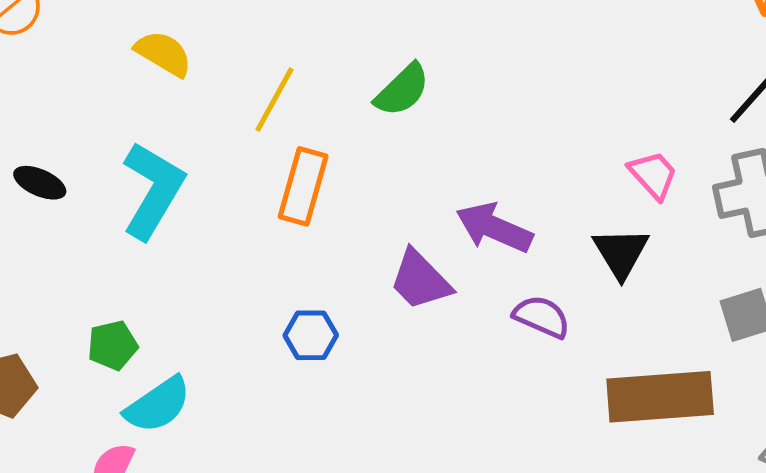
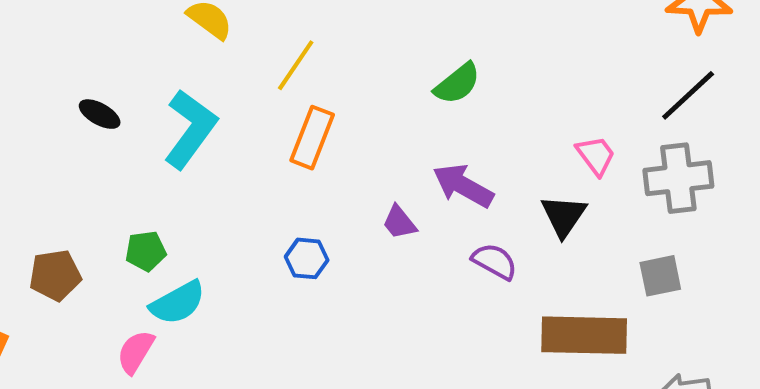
green semicircle: (402, 90) -> (457, 84), moved
purple trapezoid: (420, 280) -> (399, 222), size x0.7

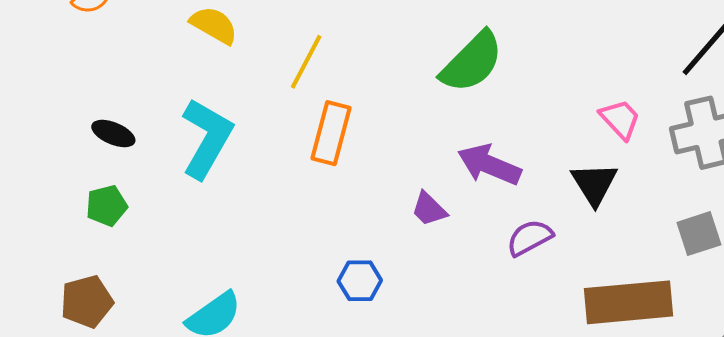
green semicircle: (457, 84) -> (472, 62), size x1.4
green pentagon: (146, 251) -> (107, 206), moved
blue hexagon: (307, 258) -> (360, 281), moved
purple semicircle: (495, 261) -> (530, 238), turned -51

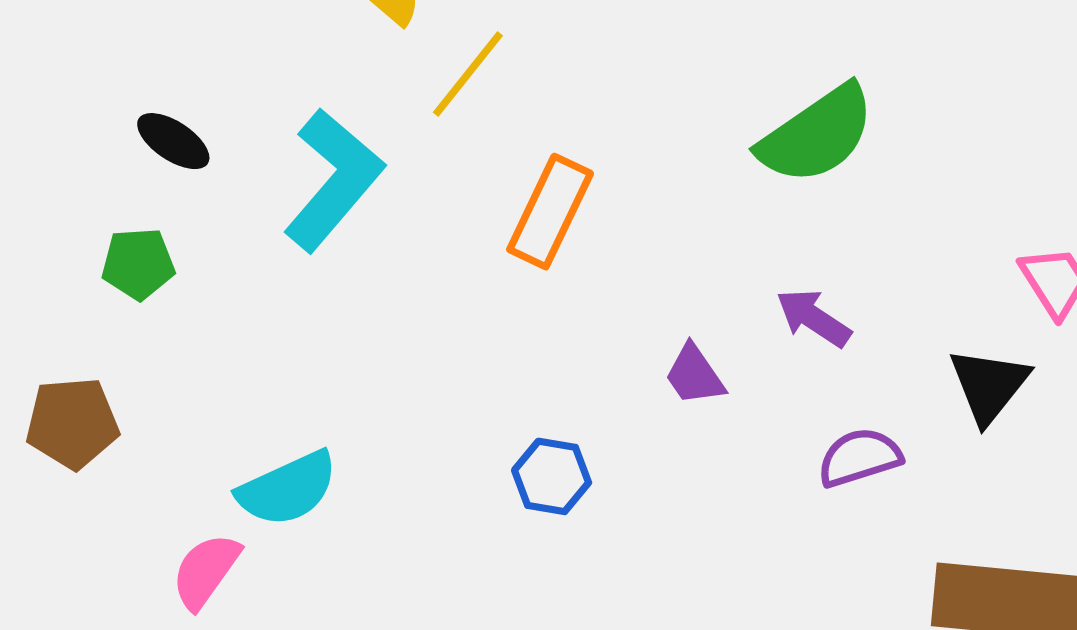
yellow line: (306, 62) -> (468, 74), moved
purple arrow: (489, 165) -> (813, 318), size x0.7

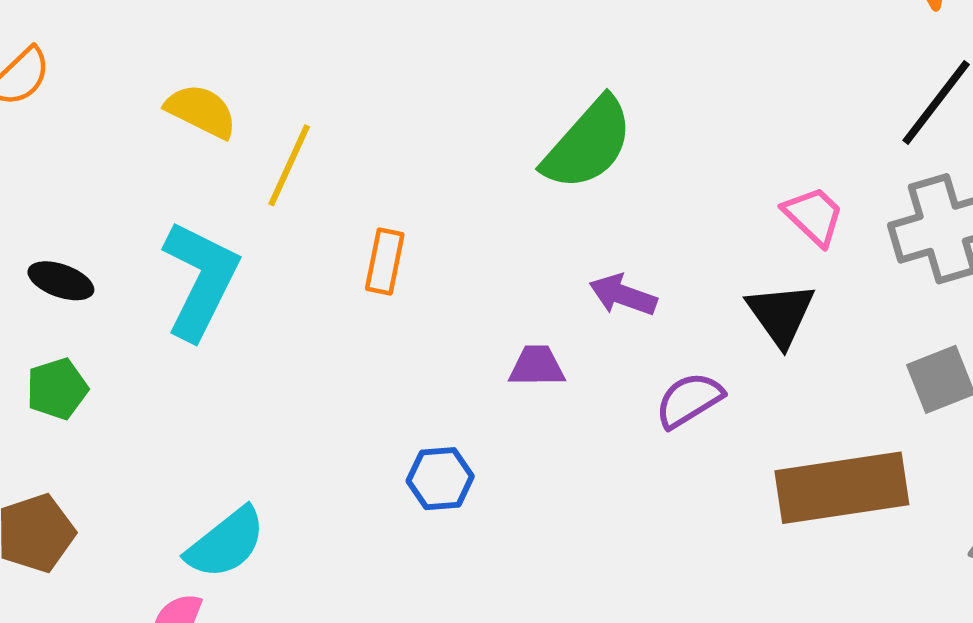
orange rectangle: (550, 212) -> (385, 262), size x0.7
purple trapezoid: (695, 375) -> (537, 366), turned 138

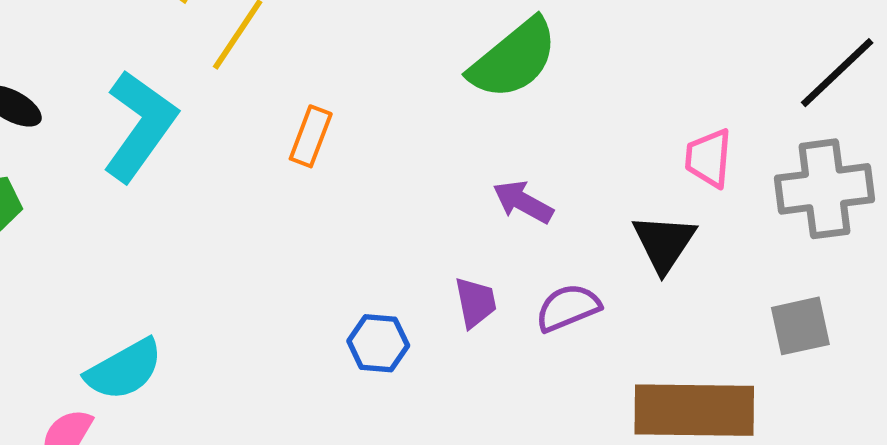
pink trapezoid: (814, 216) -> (709, 158), turned -138
purple trapezoid: (537, 366) -> (475, 302), moved, turned 70
blue hexagon: (440, 479) -> (378, 343), moved

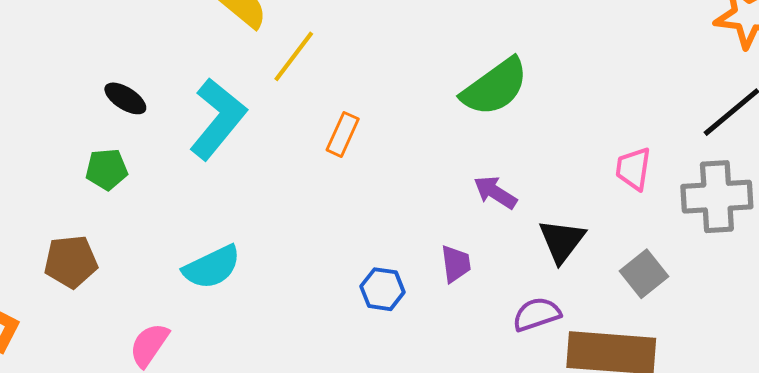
black triangle: (664, 243) -> (562, 241), moved
purple semicircle: (568, 308) -> (537, 314), moved
gray square: (800, 326) -> (644, 274), moved, turned -30
cyan semicircle: (124, 370) -> (212, 267), moved

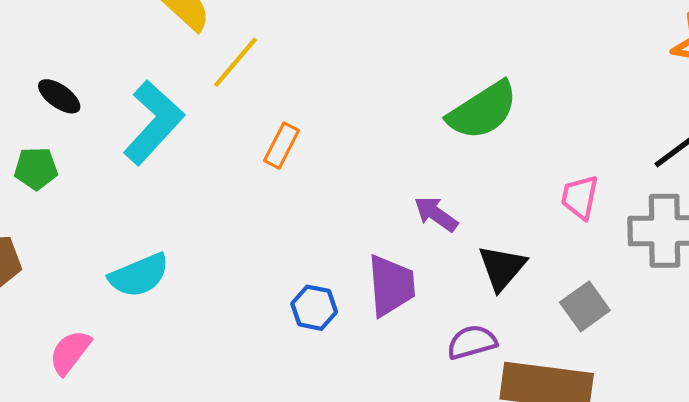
green semicircle: (495, 87) -> (483, 111), moved
purple trapezoid: (456, 264) -> (391, 285), size x1.6

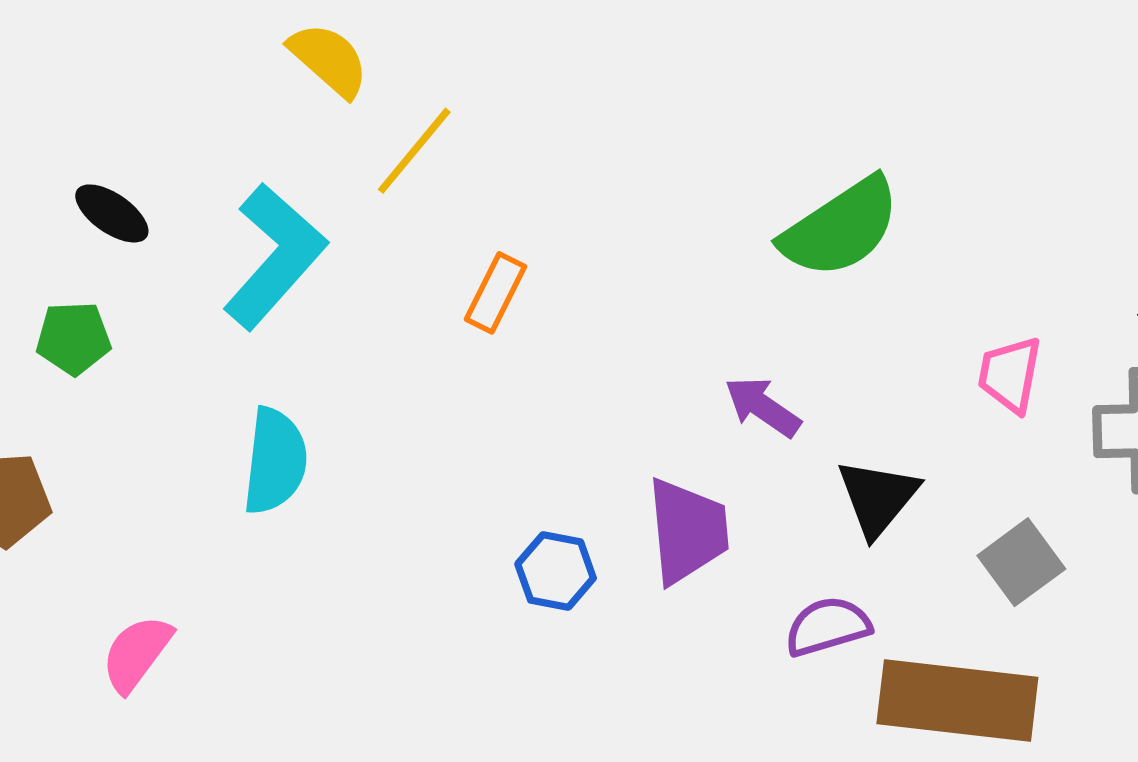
cyan semicircle: (139, 275) -> (275, 461), moved, turned -60

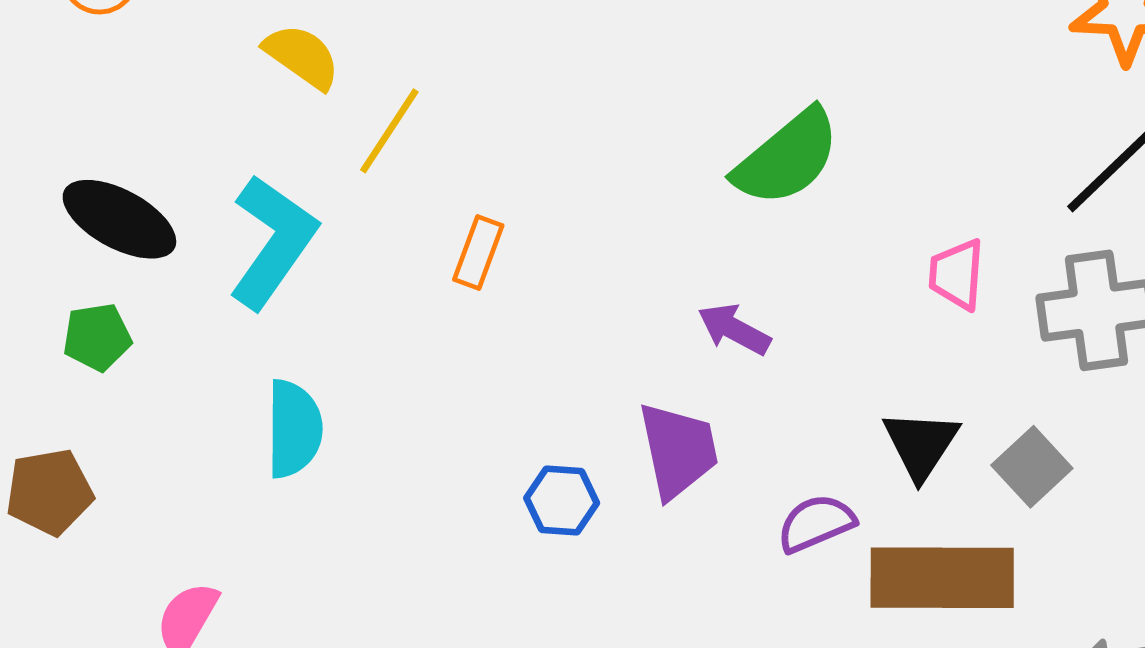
black ellipse: (112, 213) -> (119, 219), size x1.6
black triangle: (878, 498) -> (921, 444), moved
gray square: (1021, 562) -> (1032, 467), moved

